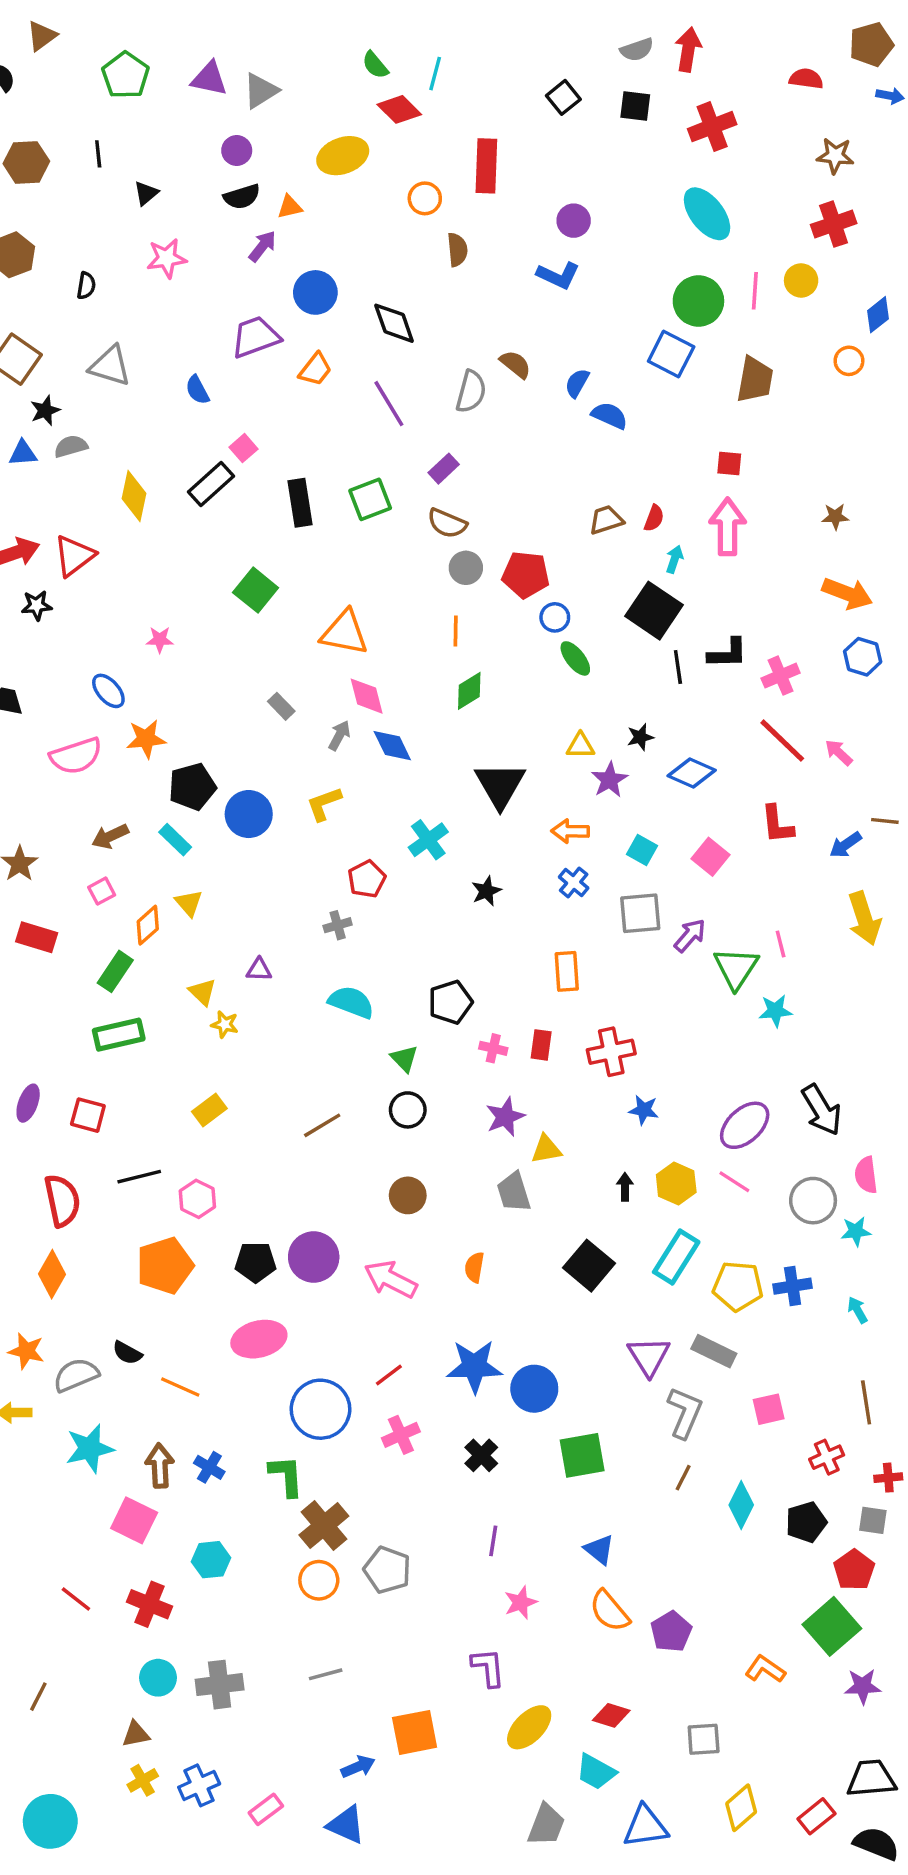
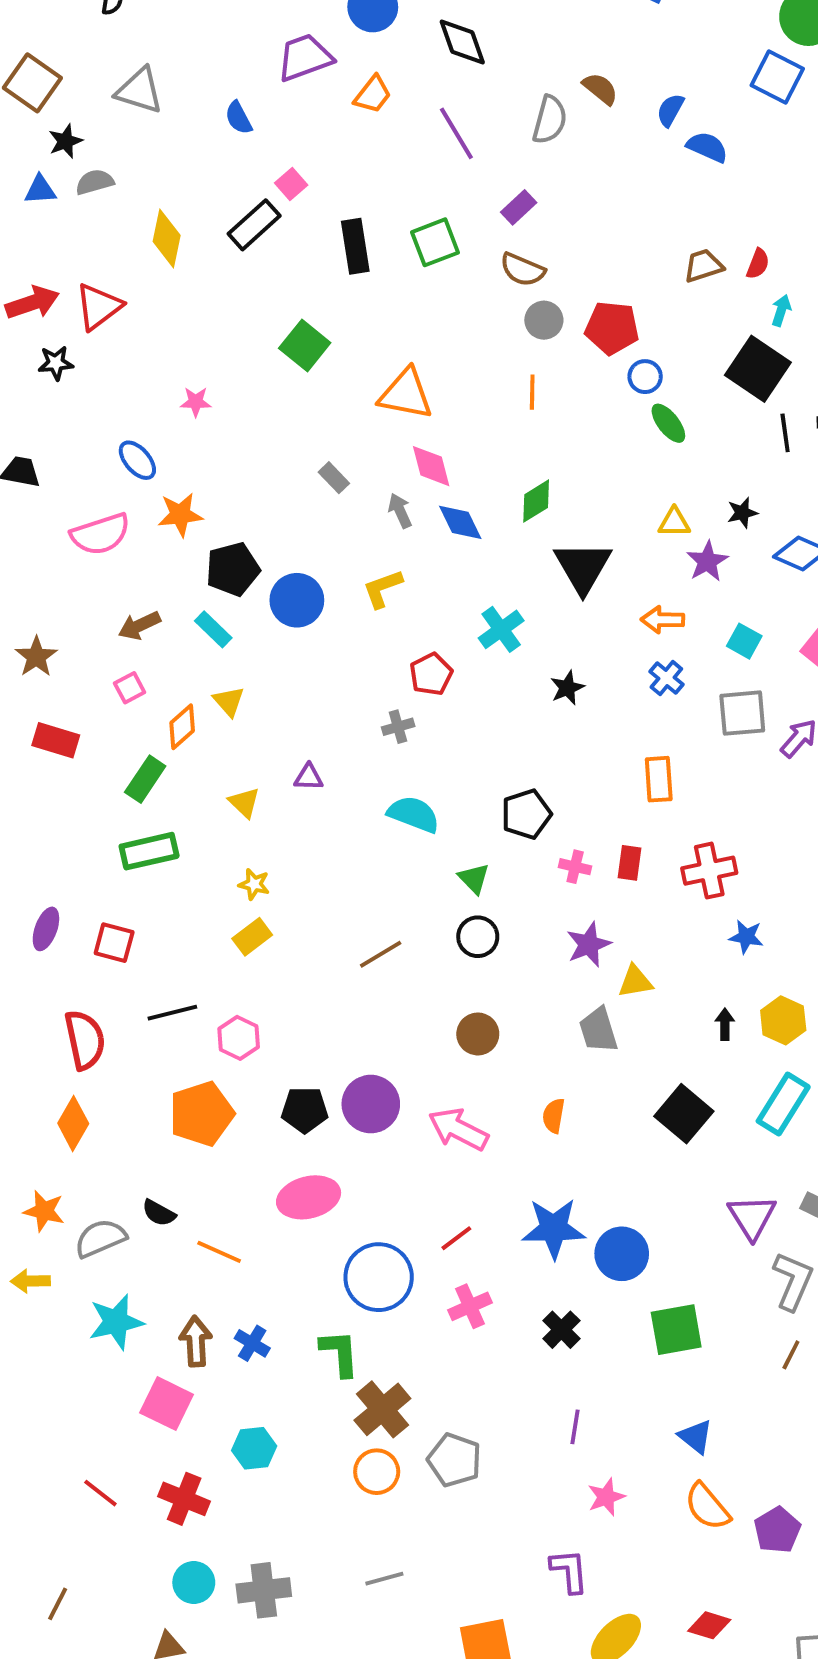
green diamond: (469, 691) -> (536, 501), moved
gray arrow: (339, 735) -> (400, 511), turned -52
yellow star: (225, 1024) -> (254, 884), moved

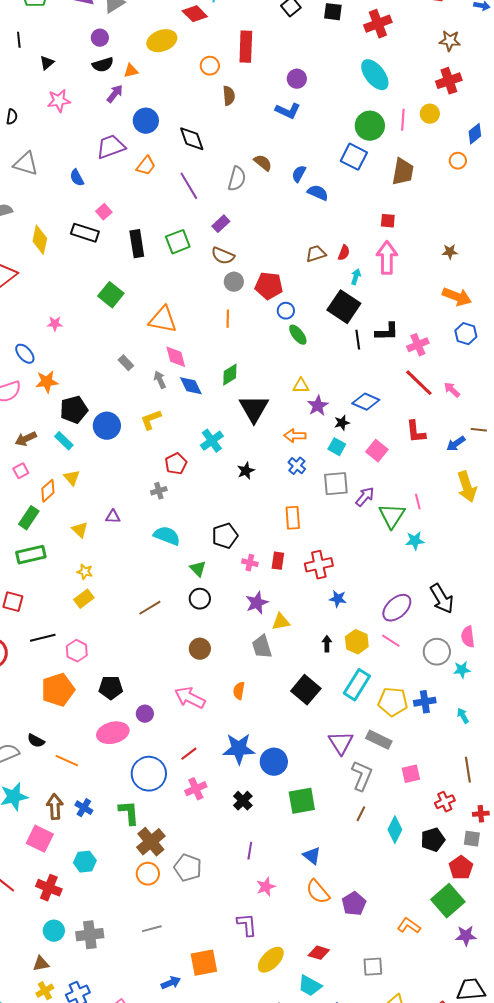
black rectangle: (254, 225) -> (85, 233), turned 60
black star: (742, 513) -> (342, 423), moved
purple circle: (371, 1104) -> (145, 714), moved, size x0.6

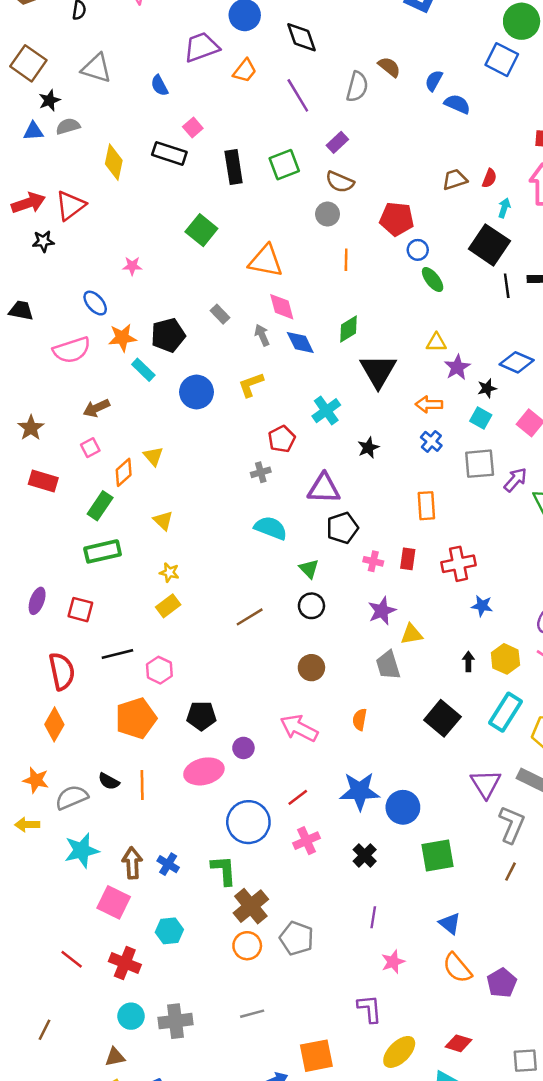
gray circle: (234, 282) -> (328, 214), moved
black pentagon: (74, 410) -> (168, 335), moved
cyan rectangle: (64, 441) -> (143, 370), moved
purple triangle: (113, 517) -> (324, 488), moved, size x1.8
orange line: (67, 761) -> (142, 785), moved, turned 65

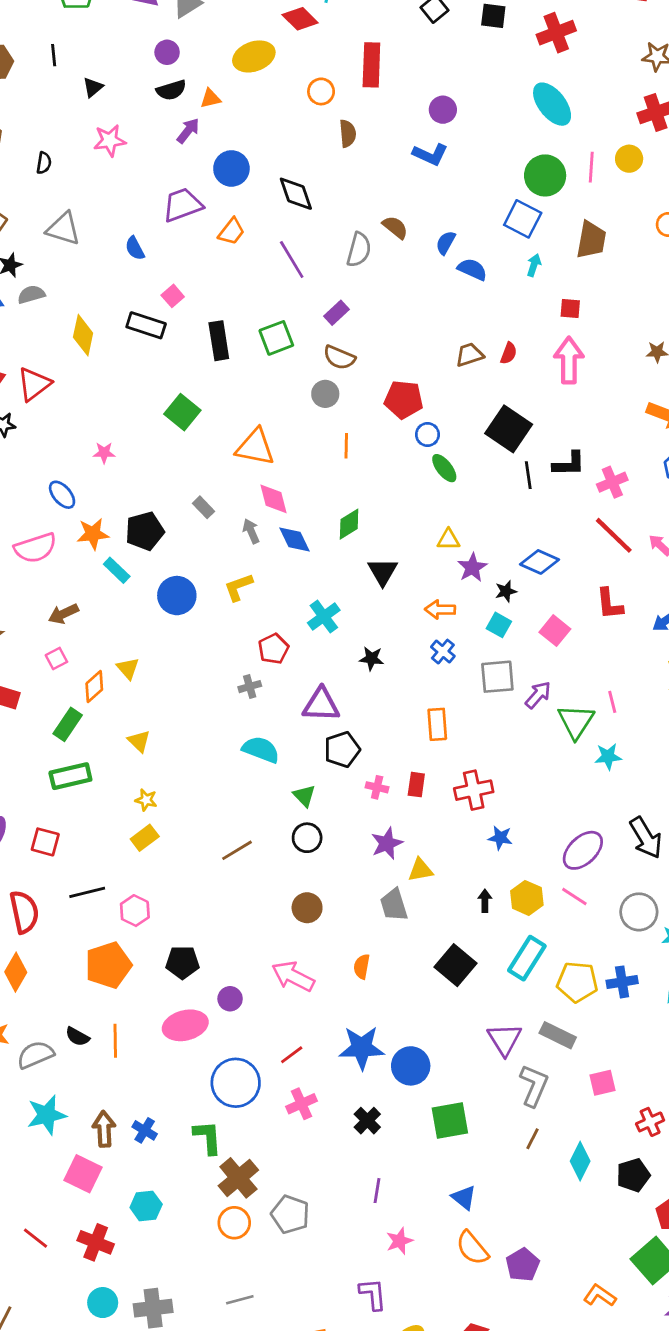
cyan arrow: (504, 208) -> (534, 265), moved
black triangle: (378, 371) -> (383, 572), size x0.7
black star: (368, 448) -> (371, 659), turned 30

